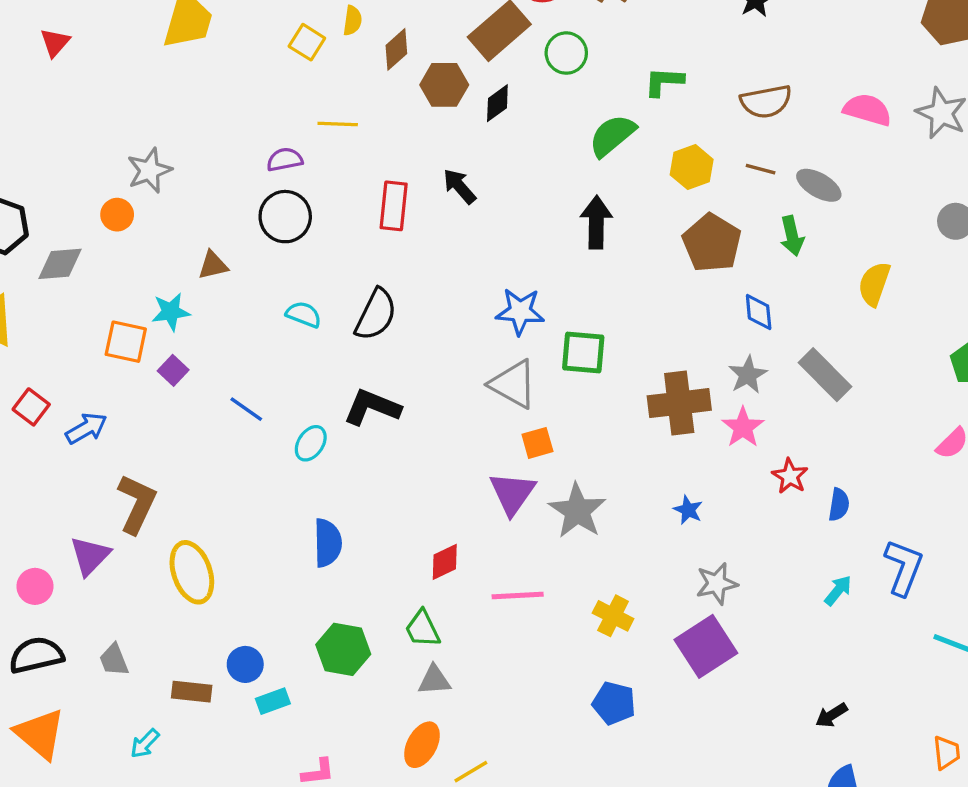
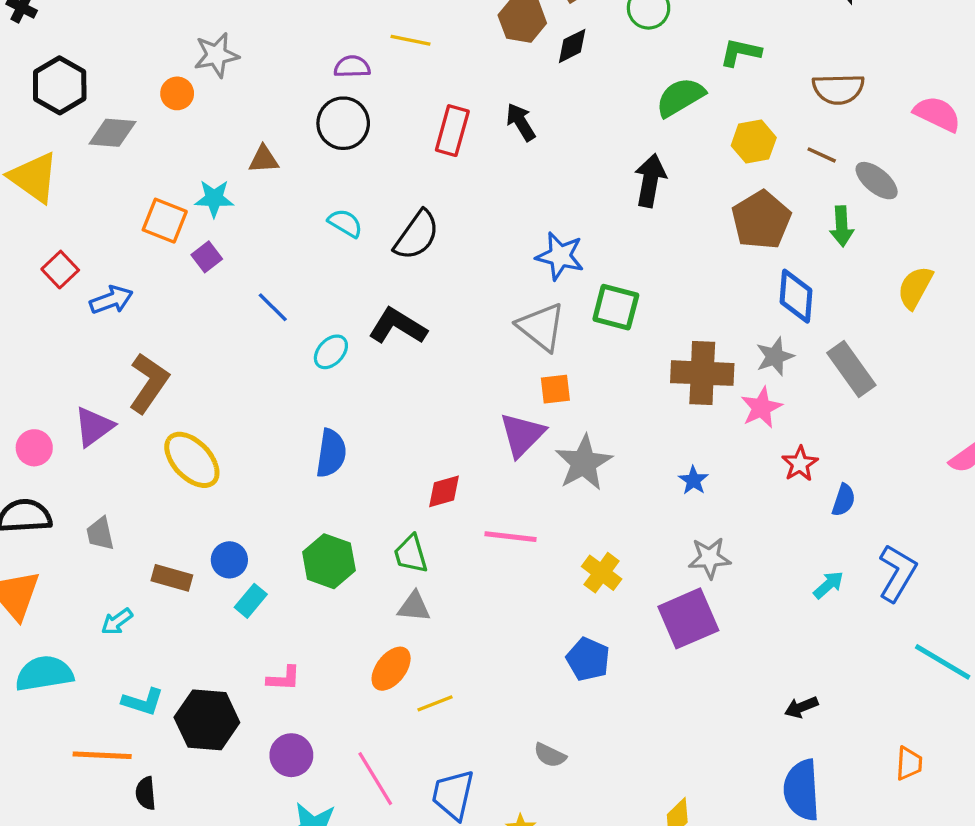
blue diamond: (759, 312) -> (796, 296), size x1.4
yellow ellipse: (192, 572) -> (192, 460), turned -34
cyan rectangle: (273, 701) -> (251, 601), turned -40

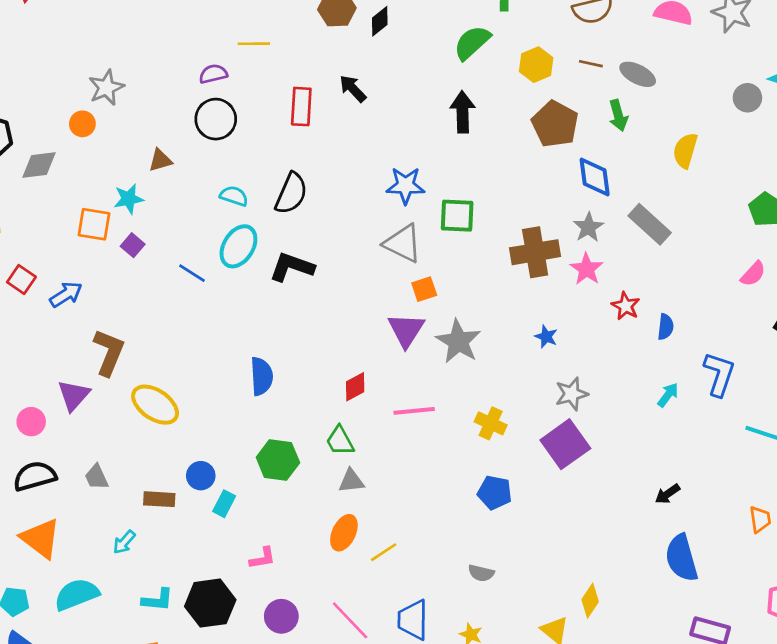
cyan ellipse: (331, 352) -> (238, 246), moved, size x1.5

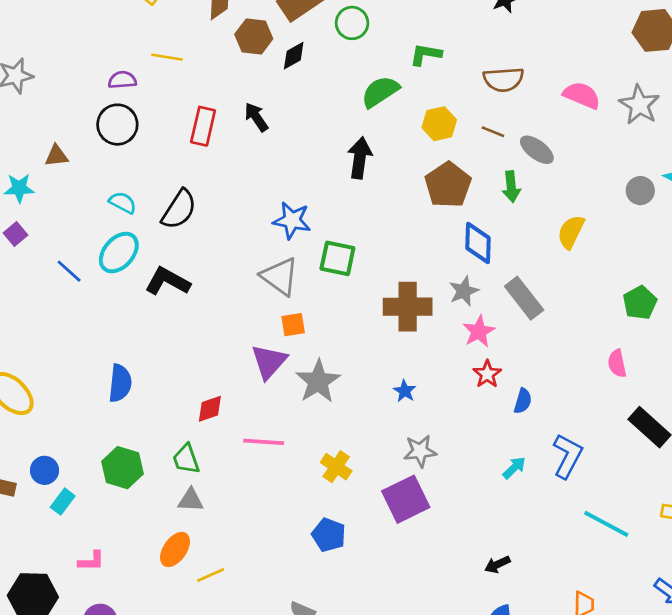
pink star: (587, 269) -> (479, 331), moved
pink semicircle: (753, 274) -> (617, 363), turned 116

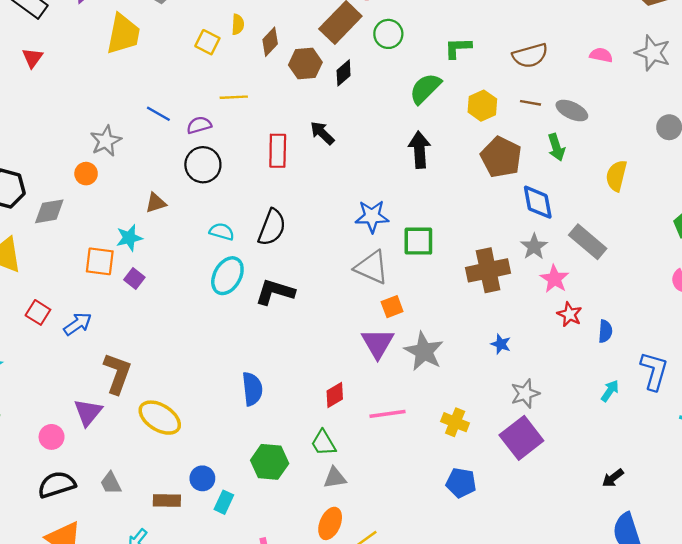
pink semicircle: (582, 95) -> (601, 55), size x0.7
blue line: (69, 271) -> (158, 114), moved

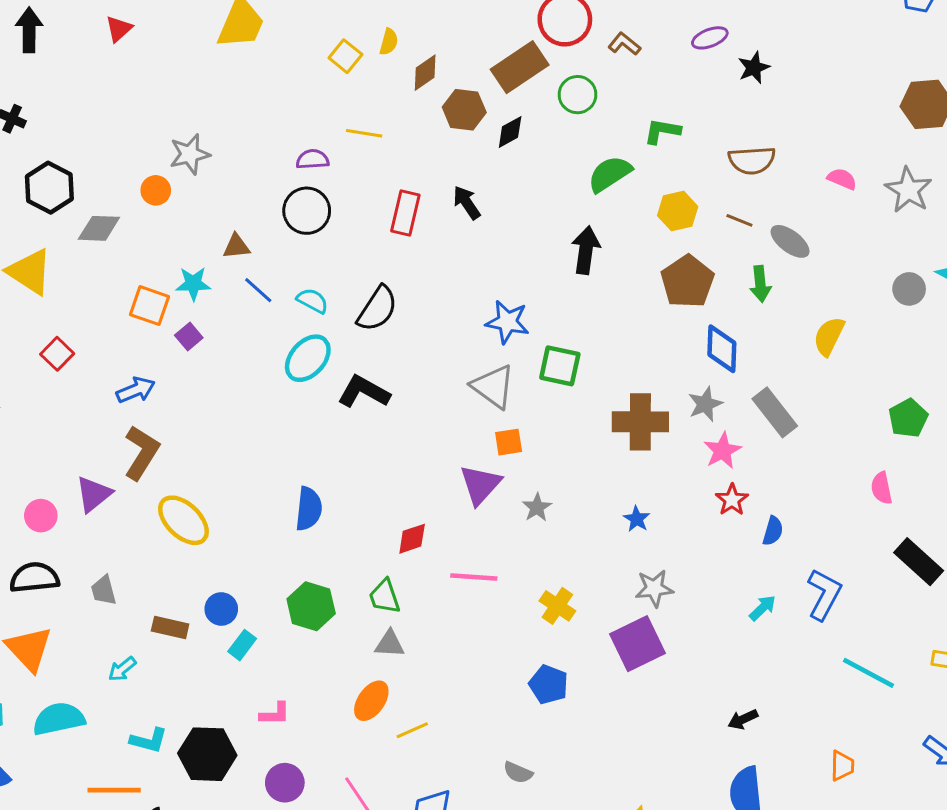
blue line: (158, 114) -> (258, 290), moved
blue arrow: (78, 324) -> (136, 390), moved
gray star: (424, 351) -> (537, 507), size x0.6

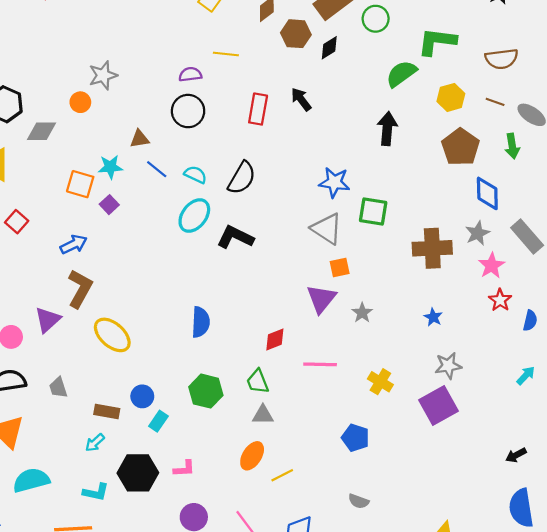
green L-shape: (662, 131) -> (437, 41), size x1.5
cyan arrow: (122, 669) -> (95, 443), moved
blue pentagon: (549, 684) -> (355, 438), moved
black hexagon: (207, 754) -> (138, 473), moved

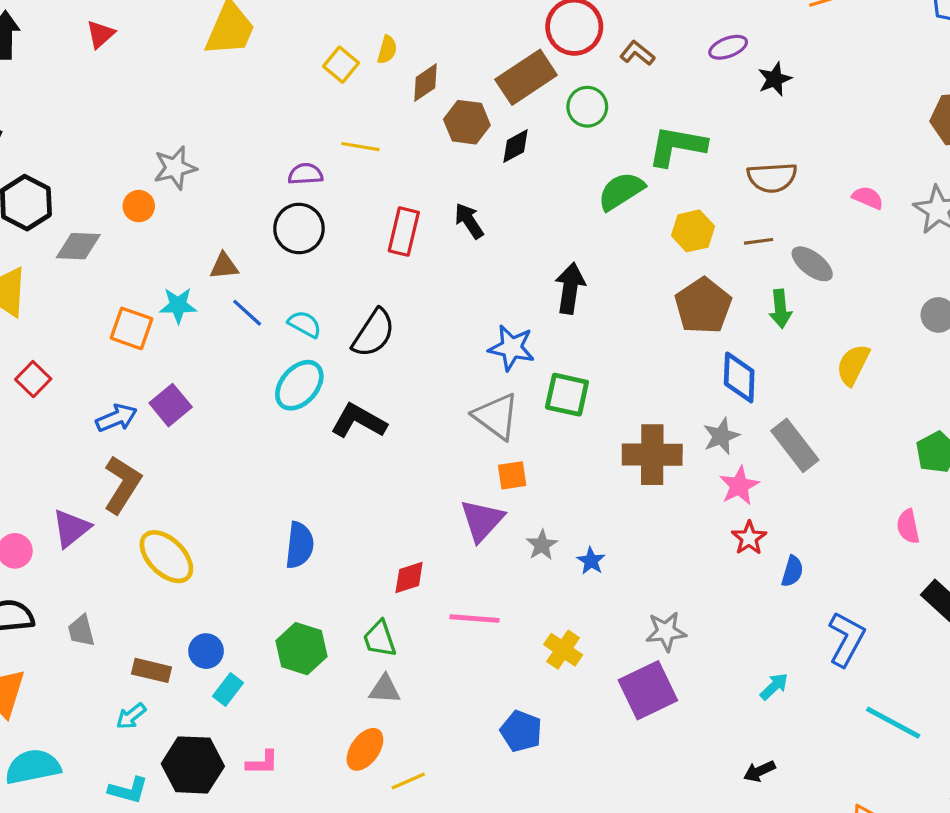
brown line: (495, 102) -> (759, 241), turned -30
black arrow: (387, 129) -> (570, 288), moved
purple square: (109, 205) -> (171, 405), moved, size x1.4
blue star: (433, 317) -> (591, 561), moved
cyan arrow: (526, 376) -> (774, 686), moved

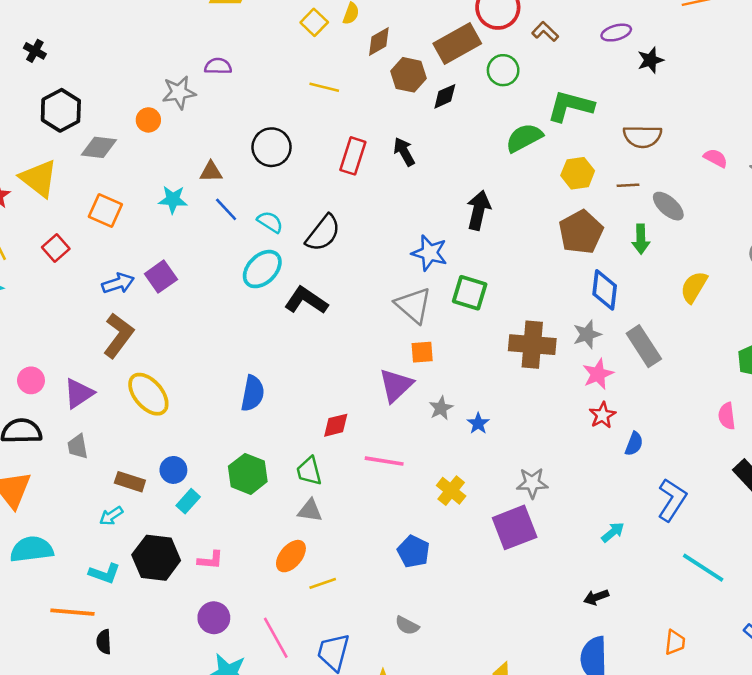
purple semicircle: (305, 174) -> (218, 66), moved
orange square: (132, 328) -> (105, 210), moved
purple triangle: (71, 528) -> (79, 393), moved

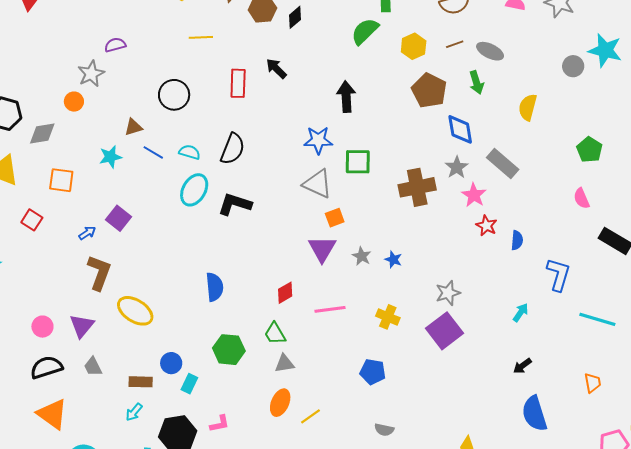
blue arrow: (118, 283) -> (87, 233), size x0.7

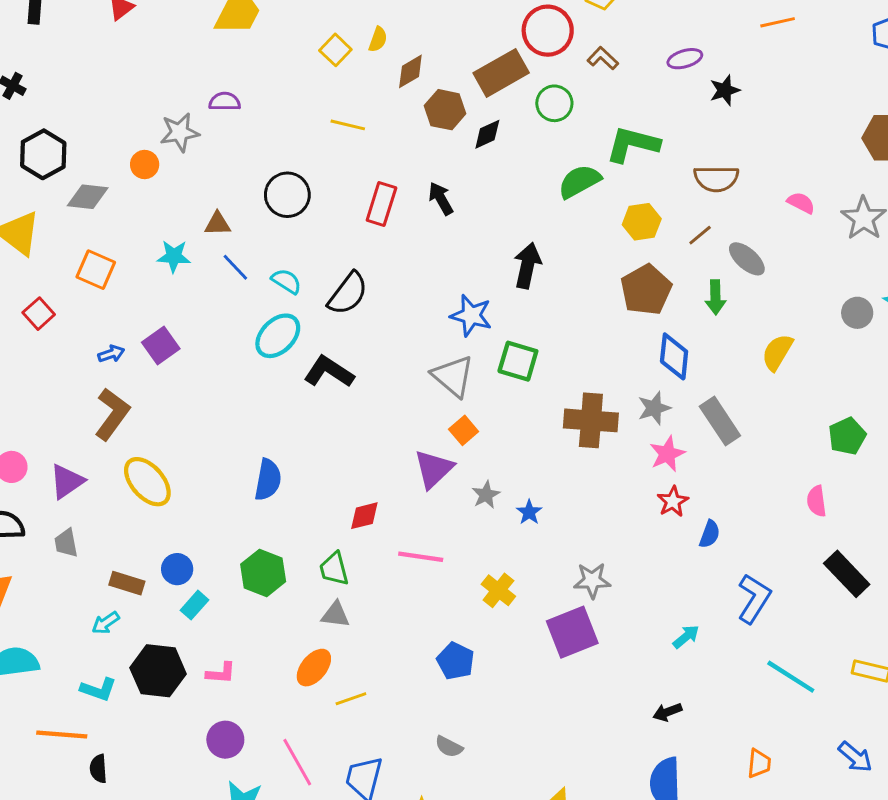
brown line: (455, 44) -> (700, 235), turned -36
orange square: (335, 218) -> (464, 430), turned -36

